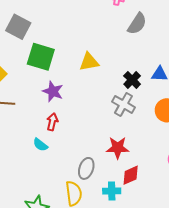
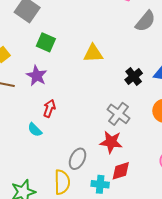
green square: (41, 57) -> (46, 42), size x0.7
purple star: (53, 91) -> (37, 76), moved
gray cross: (123, 104) -> (118, 114), moved

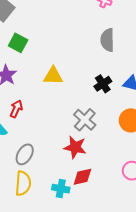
gray semicircle: (145, 21) -> (107, 40), moved, turned 135
yellow triangle: (93, 53) -> (53, 76), moved
gray ellipse: (77, 159) -> (25, 154), moved

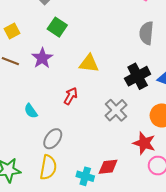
black cross: (103, 84) -> (138, 76), size x1.4
red arrow: (16, 109) -> (71, 96), moved
red star: (75, 147) -> (144, 143), moved

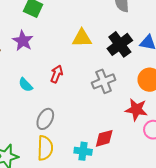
yellow triangle: (89, 63) -> (82, 38), moved
gray cross: (116, 110) -> (104, 81), turned 30
cyan semicircle: (31, 111) -> (26, 85), moved

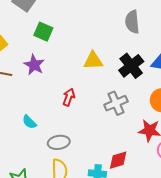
cyan semicircle: (26, 85) -> (29, 122), moved
gray ellipse: (45, 119) -> (59, 142), turned 55

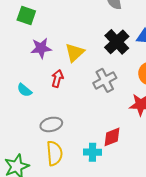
yellow triangle: (93, 61) -> (75, 53), moved, turned -35
purple star: (34, 65) -> (41, 48), moved, turned -30
cyan semicircle: (29, 122) -> (24, 90), moved

